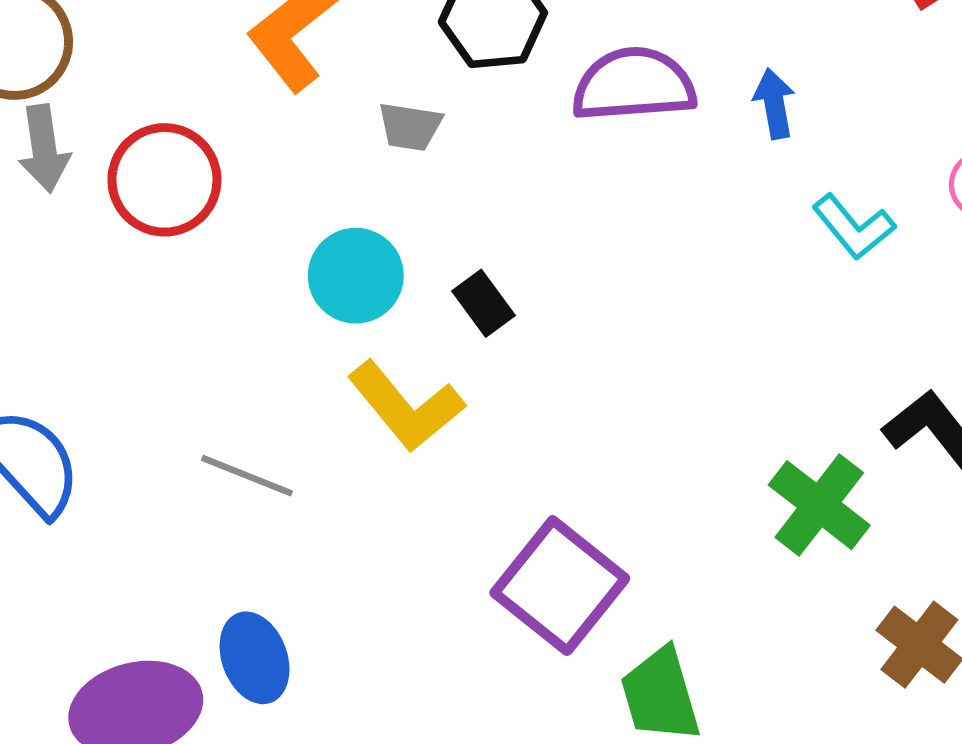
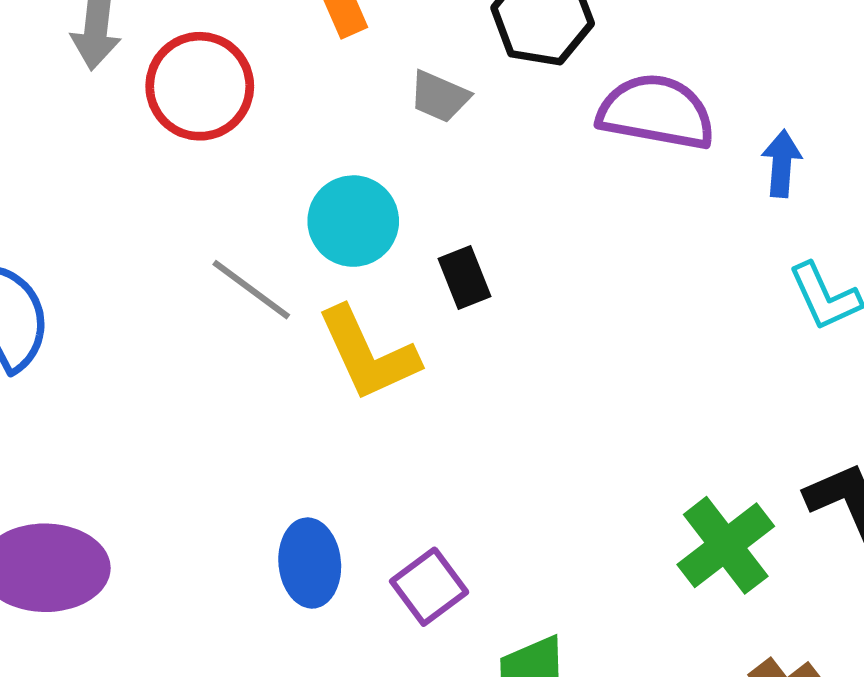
gray line: (247, 476) -> (251, 290), moved
purple square: (560, 586) -> (429, 587), moved, size x0.6
blue ellipse: (255, 658) -> (310, 563), moved

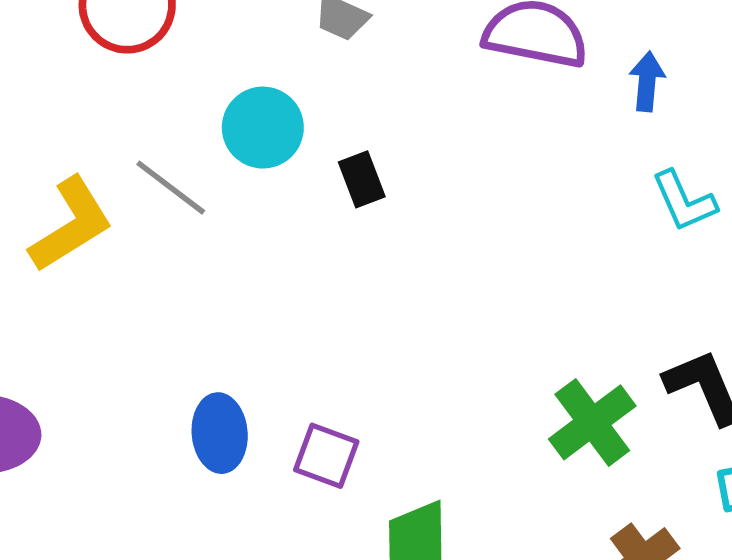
yellow L-shape: (368, 354) -> (71, 225), moved, turned -98
purple square: (429, 587) -> (326, 456), turned -34

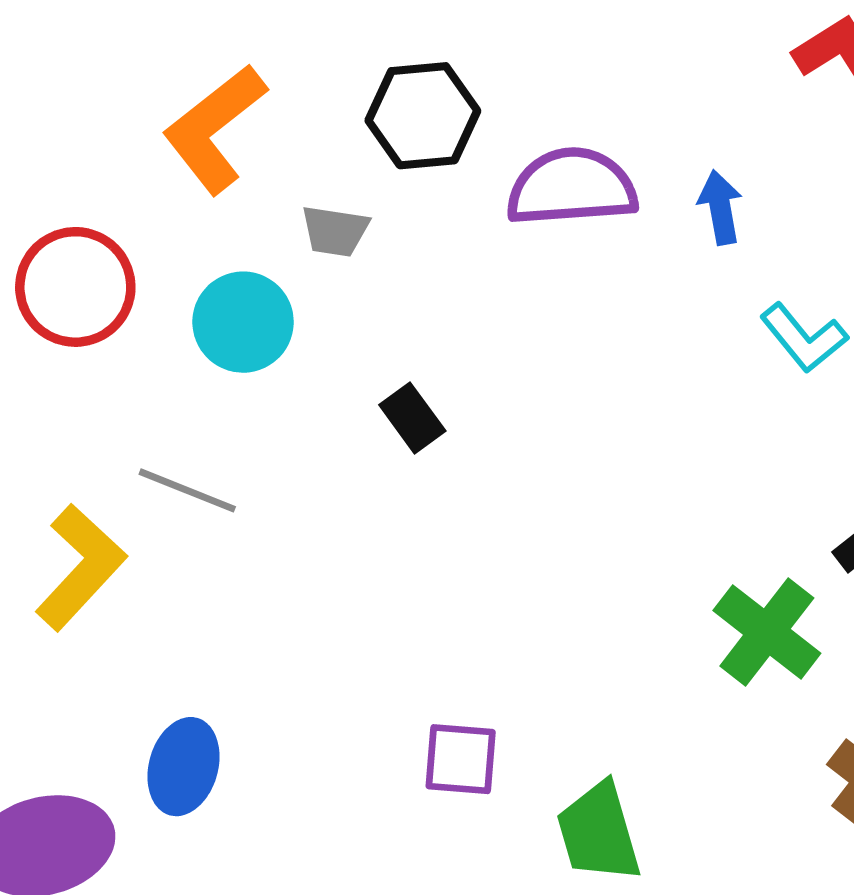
cyan circle: (263, 128) -> (243, 322), moved
blue ellipse: (220, 433) -> (183, 767), moved, turned 36

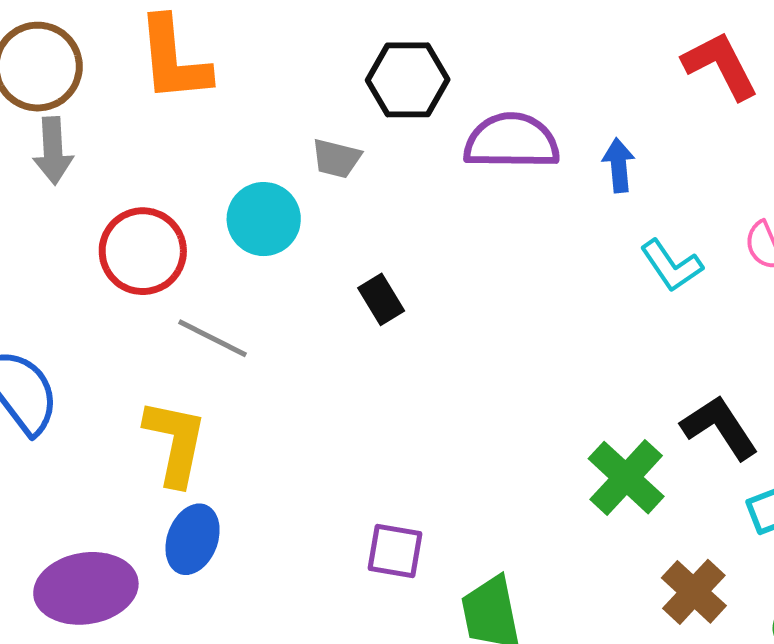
orange L-shape: (214, 129) -> (173, 59), moved, turned -62
red circle: (75, 287) -> (143, 251), moved
yellow L-shape: (81, 567) -> (175, 442), moved, turned -36

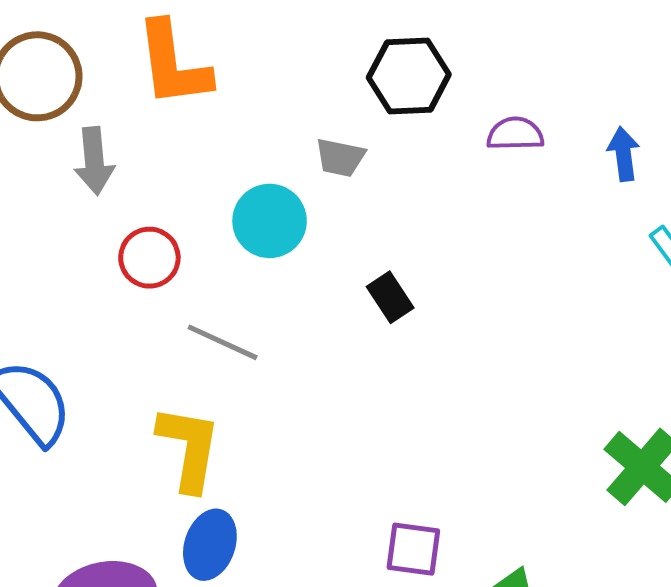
purple semicircle: (512, 141) -> (515, 134), size x0.6
gray arrow: (53, 151) -> (94, 161), moved
red circle: (143, 251) -> (149, 258), size x0.7

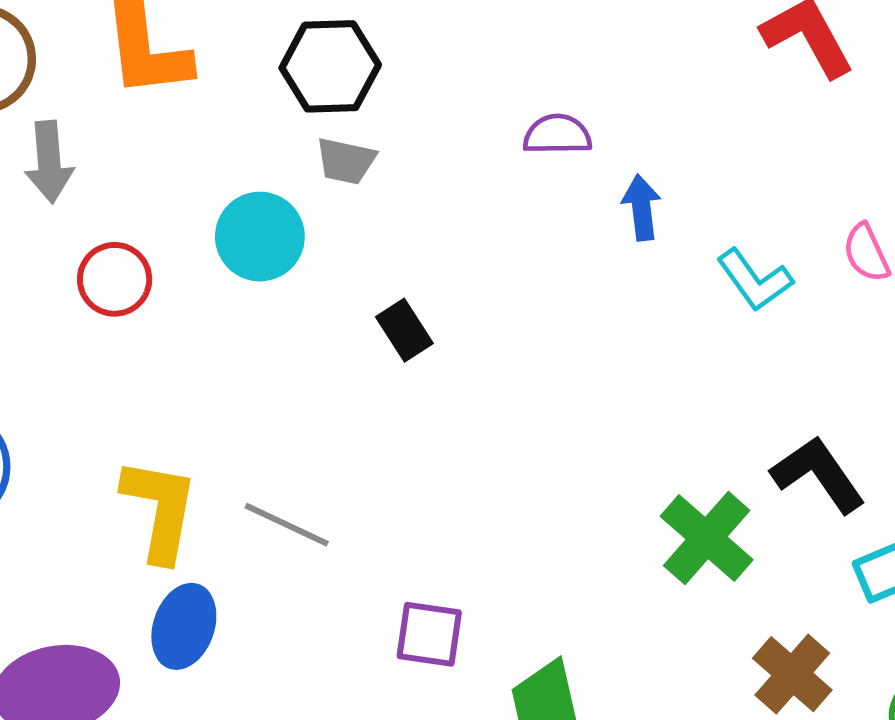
black hexagon: (409, 76) -> (330, 66), moved
blue arrow: (624, 154) -> (641, 208), moved
gray line: (223, 342) -> (287, 525), moved

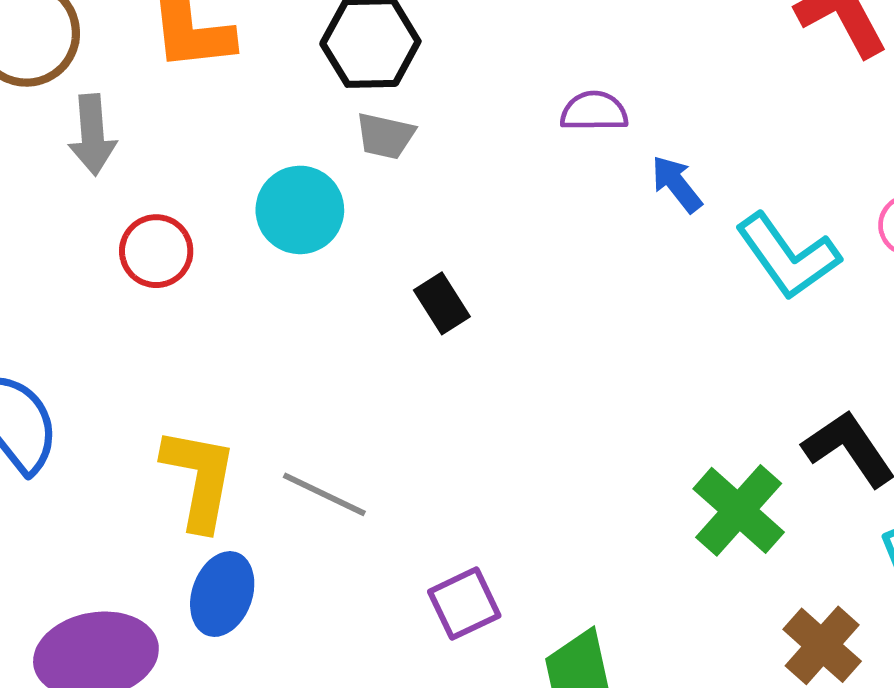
blue arrow: (641, 208) -> (677, 184), turned -32
cyan L-shape: (755, 280) -> (788, 256), size x1.4
purple square: (429, 634) -> (464, 604), turned -34

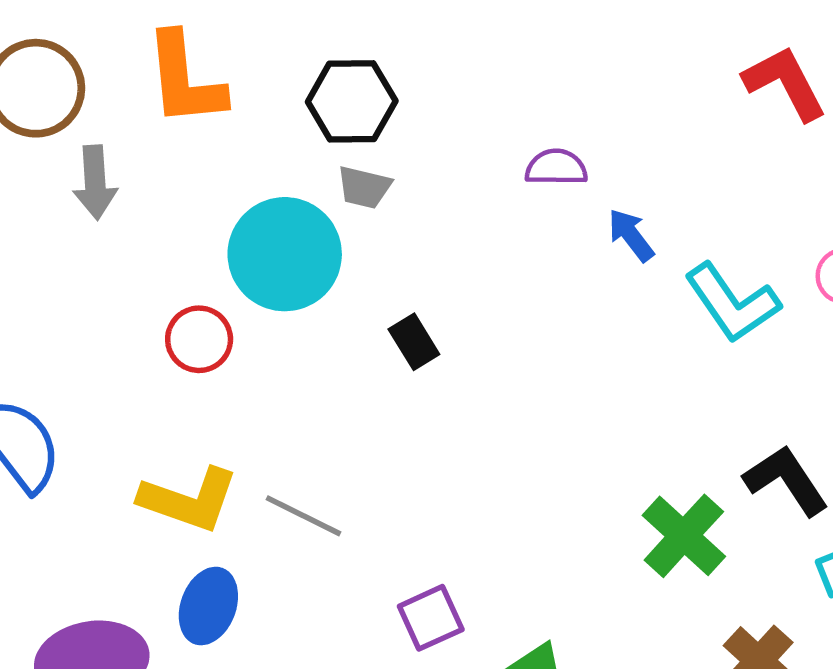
cyan circle: (300, 210) -> (285, 254), size x1.4
red circle: (156, 251) -> (199, 339), moved
yellow L-shape: (199, 479) -> (189, 500), turned 98

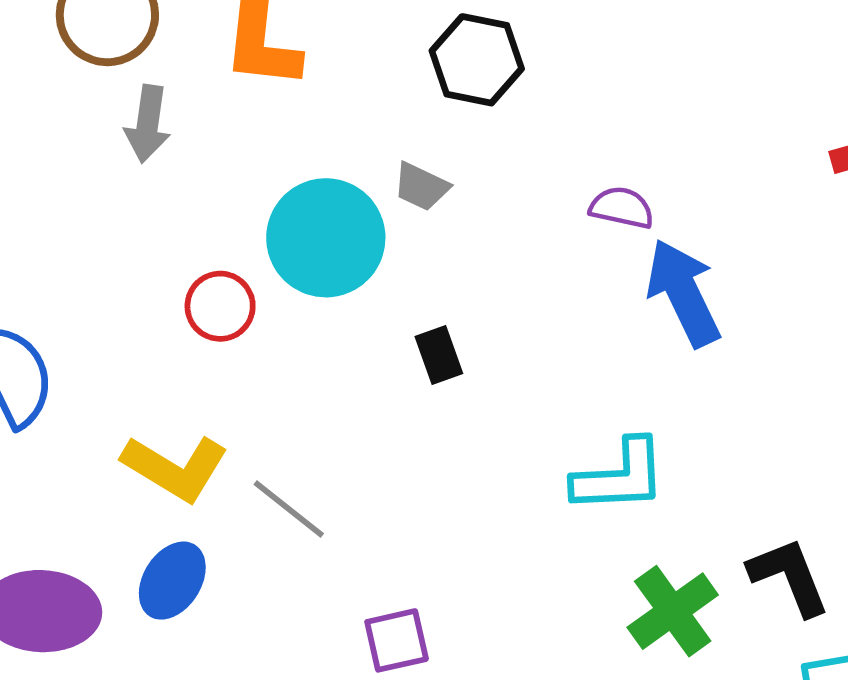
black hexagon: (352, 101) -> (477, 60), moved
blue arrow: (631, 235) -> (683, 293), size x1.8
cyan L-shape: (732, 303) -> (620, 476), moved, turned -70

